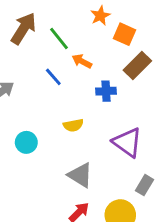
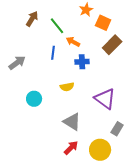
brown arrow: (23, 28) -> (32, 19), size x0.7
blue line: (53, 77) -> (53, 53), turned 48
blue cross: (106, 91) -> (82, 62), moved

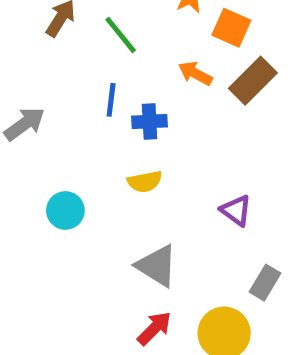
orange arrow: (73, 42) -> (195, 73), moved
blue cross: (82, 62) -> (150, 122), moved
purple triangle: (105, 99) -> (236, 210), size x0.6

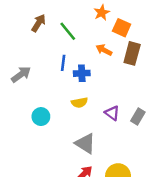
brown rectangle: (253, 81) -> (132, 53), turned -30
purple triangle: (236, 210) -> (112, 113), moved
gray rectangle: (265, 283) -> (138, 117), moved

